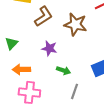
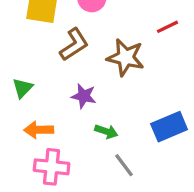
gray line: (74, 91) -> (124, 165), turned -56

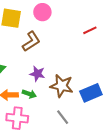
brown star: (126, 57) -> (62, 86), moved
green arrow: (106, 131) -> (29, 94), moved

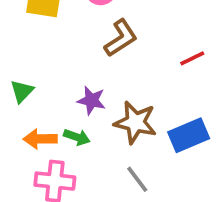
red line: (90, 30) -> (192, 58), moved
brown L-shape: (31, 41) -> (121, 38), moved

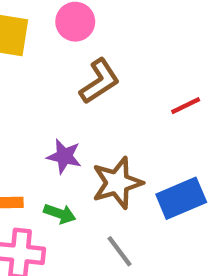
brown star: (135, 122) -> (117, 183), turned -30
green arrow: (77, 137) -> (60, 214), moved

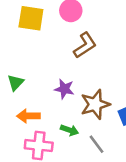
green arrow: (60, 214) -> (70, 130), moved

